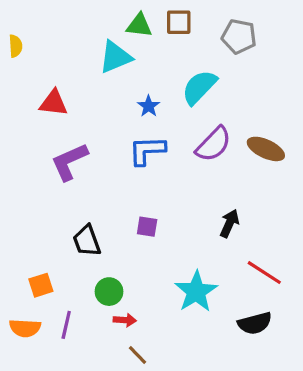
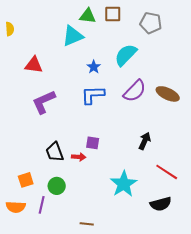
green circle: (109, 292) -> (57, 186), moved
red arrow: (125, 320) -> (79, 157), moved
brown line: (138, 355) -> (87, 224), turned -40

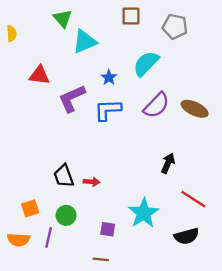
green triangle: (88, 16) -> (63, 18), moved, turned 42
purple L-shape: (44, 102) -> (72, 98), moved
purple square: (93, 143) -> (108, 229), moved

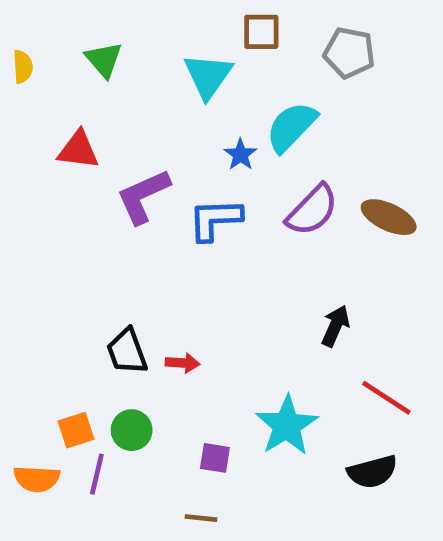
green triangle: (63, 18) -> (104, 60), moved
cyan triangle: (85, 42) -> (208, 76), moved, turned -32
blue star: (109, 77) -> (240, 155), moved
orange square: (30, 208) -> (76, 430), moved

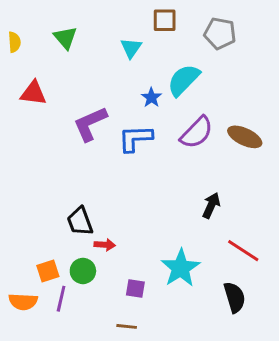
cyan triangle: (208, 76) -> (131, 48), size x0.7
red triangle: (78, 150) -> (33, 93), moved
red arrow: (183, 363) -> (105, 245), moved
black semicircle: (372, 472) -> (235, 297), turned -92

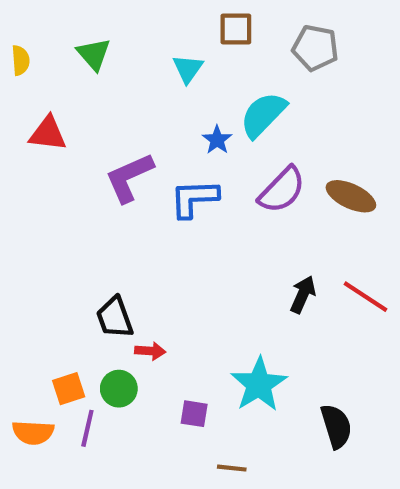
red line: (243, 251) -> (366, 297), moved
brown line: (127, 326) -> (232, 468), moved

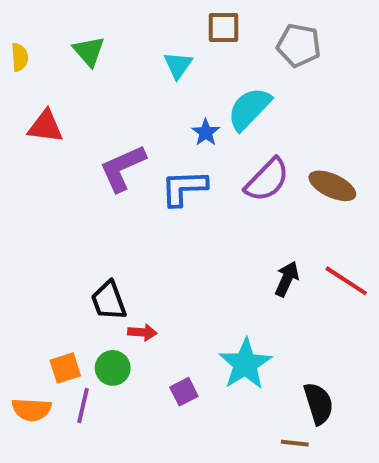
purple square: (194, 414) -> (184, 392), turned -36
brown line: (232, 468) -> (295, 443), moved

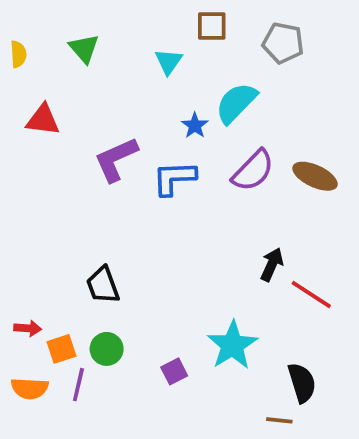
red line: (346, 281) -> (311, 294), moved
red arrow: (142, 332) -> (28, 328), moved

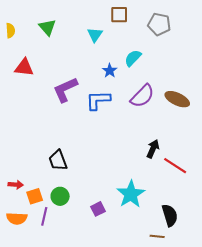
cyan semicircle: (236, 103) -> (133, 58), size x0.7

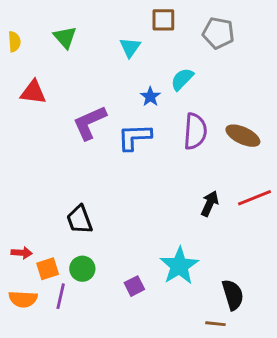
purple semicircle: (142, 96) -> (195, 131), turned -40
red line: (175, 166) -> (254, 198), moved, turned -55

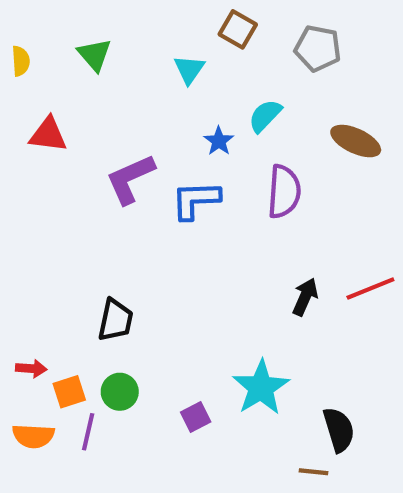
brown square: (163, 20) -> (238, 29), turned 30
brown ellipse: (243, 136) -> (356, 141), moved
black trapezoid: (79, 220) -> (116, 320), turned -148

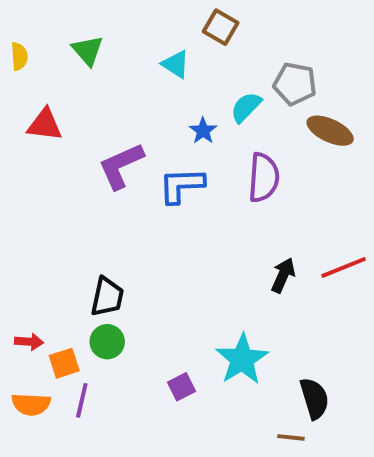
gray pentagon: (318, 48) -> (295, 84), moved
cyan triangle: (189, 69) -> (176, 64), turned -32
green circle: (120, 392) -> (107, 342), moved

